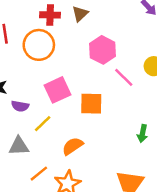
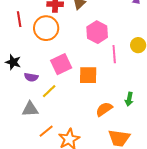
pink line: (124, 77) -> (114, 54), turned 42
orange semicircle: (73, 146) -> (104, 109), moved

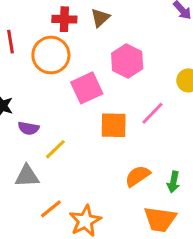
pink line: (114, 54) -> (152, 113), moved, turned 48
pink square: (61, 64) -> (87, 88), moved
green arrow: (129, 99) -> (173, 182), moved

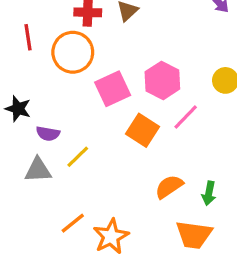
pink hexagon: (127, 61) -> (162, 80), moved
orange square: (114, 125) -> (142, 130), turned 32
gray triangle: (27, 176) -> (38, 170), moved

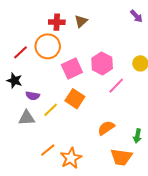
red line: (28, 37) -> (21, 52), moved, turned 56
orange square: (142, 130) -> (75, 99), moved
green arrow: (209, 193) -> (137, 136), moved

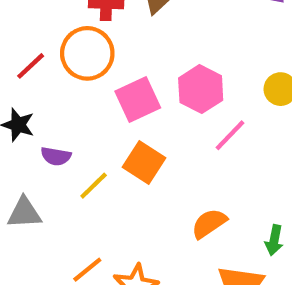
gray triangle: (27, 118) -> (24, 213), moved

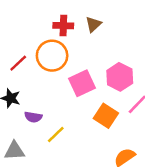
orange square: (144, 163) -> (106, 116), moved

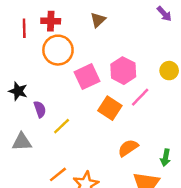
red cross: (63, 26) -> (51, 21), moved
red line: (18, 63) -> (24, 28), moved, turned -48
purple semicircle: (33, 117) -> (40, 109), turned -119

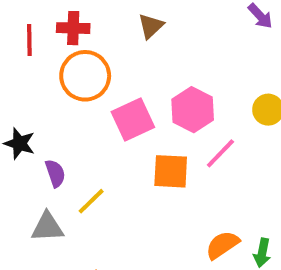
orange square: (110, 108) -> (171, 171), turned -30
gray triangle: (22, 142) -> (47, 227), moved
orange semicircle: (128, 148) -> (222, 245), moved

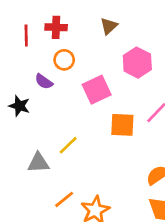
orange circle: (85, 76) -> (64, 60), size x0.6
pink hexagon: (193, 110) -> (137, 63), moved
purple semicircle: (55, 173) -> (44, 82), moved, turned 144

